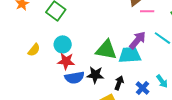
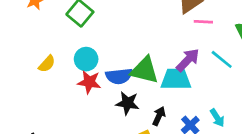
blue semicircle: (74, 78) -> (119, 76), moved

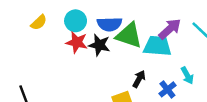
blue semicircle: (119, 76) -> (109, 24), moved
black star: (128, 103) -> (99, 45), moved
cyan arrow: (217, 118) -> (187, 75), moved

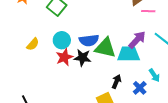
red star: (77, 42) -> (64, 57), turned -30

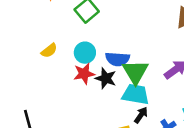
green triangle: (105, 48) -> (135, 72), turned 35
cyan trapezoid: (129, 54) -> (136, 94), moved

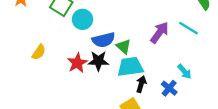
cyan circle: (85, 53) -> (83, 19), moved
green triangle: (135, 72) -> (124, 46), size x0.6

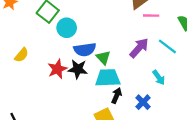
cyan arrow: (184, 72) -> (159, 78), moved

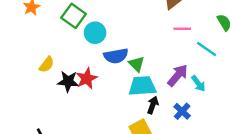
pink line: (151, 16) -> (182, 29), moved
purple arrow: (139, 48) -> (178, 75), moved
black star: (78, 69) -> (68, 81), moved

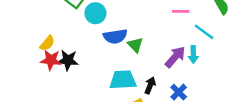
red star: (87, 78) -> (51, 60), moved, turned 30
cyan arrow: (198, 84) -> (193, 55), moved, turned 35
cyan trapezoid: (142, 86) -> (123, 80), moved

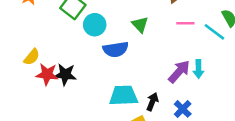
cyan line: (204, 32) -> (214, 32), moved
yellow semicircle: (47, 43) -> (32, 57), moved
green triangle: (135, 45) -> (140, 25), moved

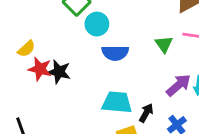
green triangle: (140, 25) -> (164, 44), moved

